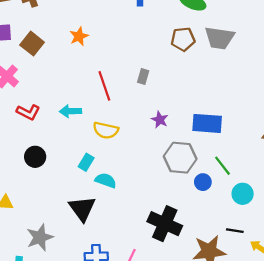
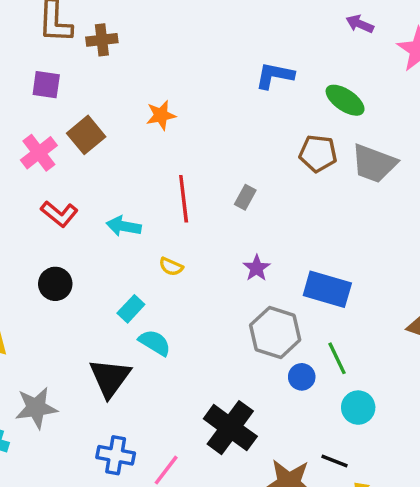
brown square: (32, 44) -> (86, 135), moved
yellow semicircle: (106, 130) -> (171, 267), size x0.6

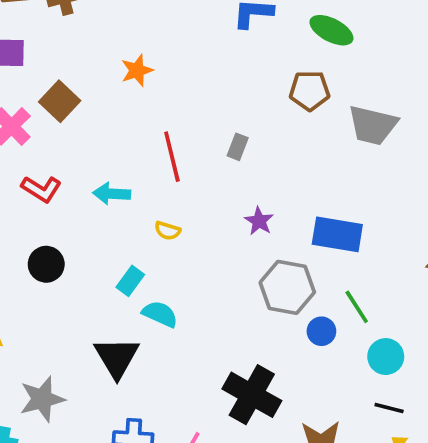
gray trapezoid: (374, 163) -> (373, 125), moved
black line: (335, 461) -> (389, 408), moved

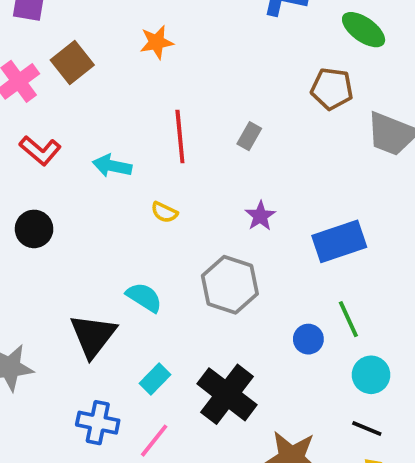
blue rectangle: (337, 234) -> (339, 241), turned -36
cyan rectangle: (130, 281) -> (155, 379), moved
gray hexagon: (287, 287) -> (230, 285), moved

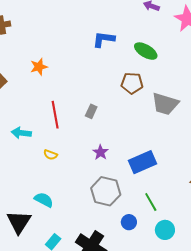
gray hexagon: (230, 285) -> (106, 191), moved
blue circle: (308, 339) -> (129, 222), moved

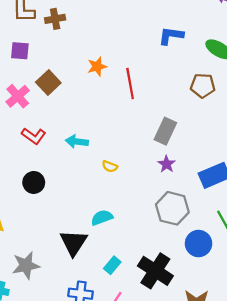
gray rectangle: (91, 111) -> (165, 131), moved, size x1.6
red line: (55, 115) -> (130, 83), moved
cyan semicircle: (44, 200) -> (102, 218), turned -48
blue circle: (129, 222) -> (199, 244), size x1.5

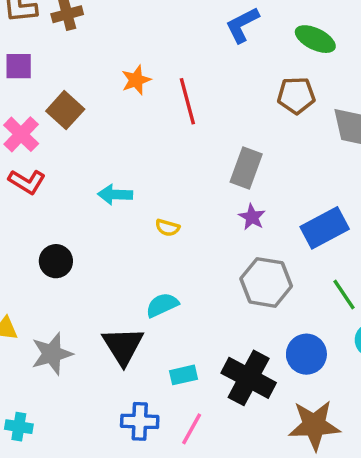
blue L-shape: (171, 36) -> (242, 25), turned -30
red L-shape: (34, 136) -> (27, 182), moved
blue circle: (199, 244) -> (306, 354), moved
gray star: (26, 265) -> (52, 354), moved
cyan rectangle: (112, 265) -> (184, 375), turned 42

